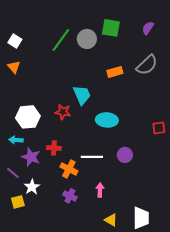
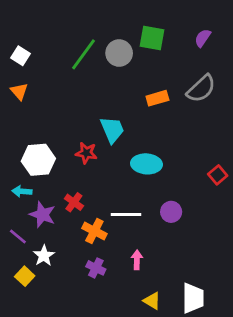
red square: (159, 128) -> (218, 175), turned -32
red cross: (54, 148) -> (74, 202), turned 32
yellow square: (18, 202) -> (25, 276), turned -32

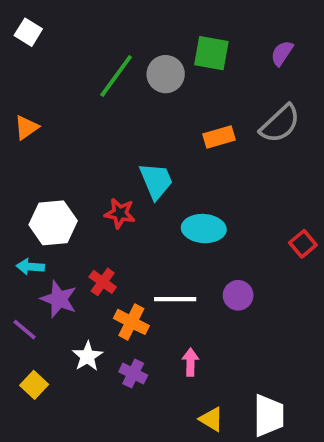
white square: (21, 56) -> (28, 32), moved
orange triangle: (19, 91) -> (26, 127), turned 36
white star: (44, 256) -> (87, 356), moved

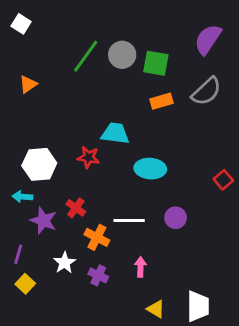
green square: (211, 53) -> (156, 63), moved
purple semicircle: (282, 53) -> (208, 39), size x1.6
orange triangle: (26, 127) -> (28, 84), moved
cyan trapezoid: (156, 181) -> (115, 133), turned -60
purple line: (25, 330) -> (18, 254), moved, turned 66

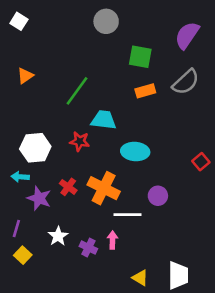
gray circle: (122, 55) -> (106, 21), moved
green line: (86, 56) -> (77, 91), moved
white line: (129, 221) -> (128, 215), moved
orange cross: (97, 237) -> (104, 188), moved, size x1.4
pink arrow: (140, 267) -> (112, 240), moved

